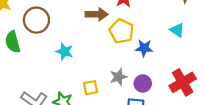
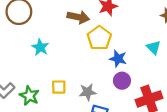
gray star: (118, 77) -> (88, 92), moved
purple circle: (143, 83) -> (122, 81), moved

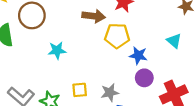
yellow pentagon: (99, 38) -> (117, 36), turned -30
cyan star: (40, 47) -> (57, 50), turned -30

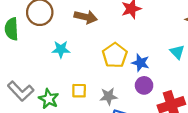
brown arrow: (94, 16) -> (86, 17), moved
yellow pentagon: (117, 36) -> (115, 55), moved, turned 30

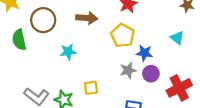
yellow pentagon: (115, 55) -> (123, 36), moved
gray star: (109, 96) -> (128, 70), moved

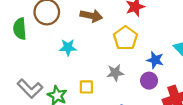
blue star: (144, 53) -> (155, 60), moved
gray star: (128, 70) -> (115, 73), moved

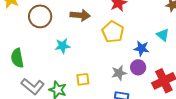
green semicircle: (20, 29) -> (17, 58), moved
gray star: (115, 73) -> (119, 73), moved

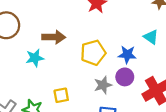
brown arrow: (80, 15) -> (54, 37), moved
yellow pentagon: (113, 32) -> (93, 53), moved, turned 30

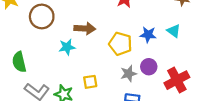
yellow pentagon: (93, 53) -> (120, 44), turned 30
blue star: (127, 55) -> (148, 35), moved

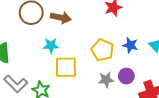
brown arrow: (85, 28) -> (61, 18), moved
yellow square: (90, 82) -> (66, 67), moved, size x1.6

